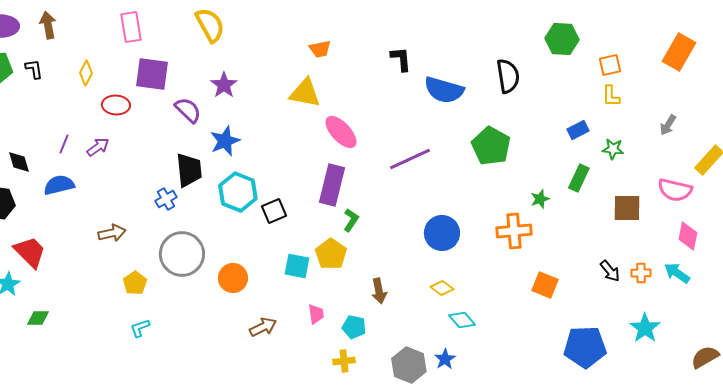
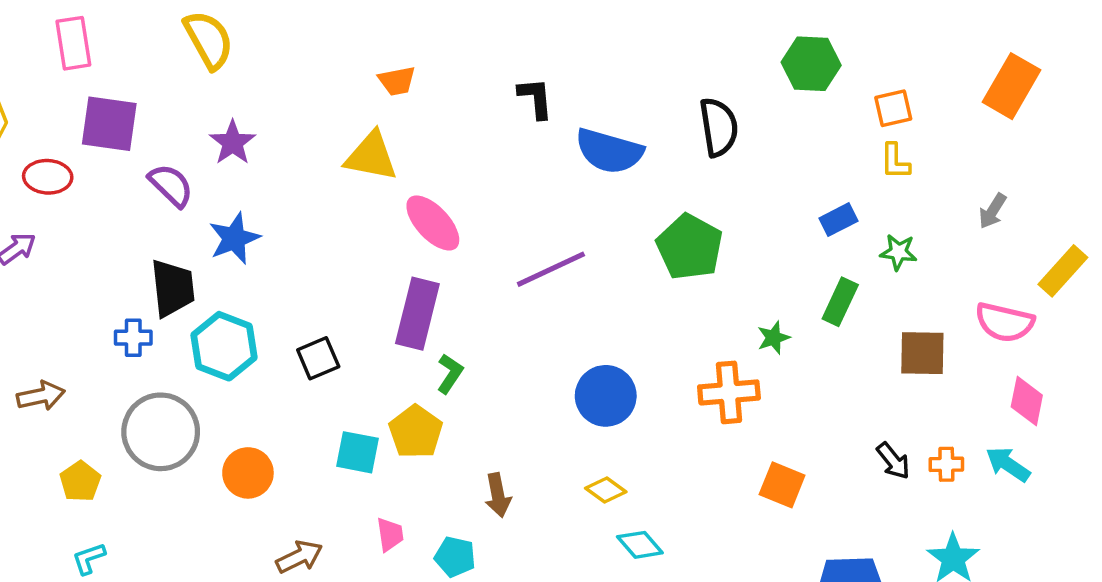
cyan hexagon: (238, 192) -> (224, 346), moved
blue cross: (166, 199) -> (133, 338), turned 30

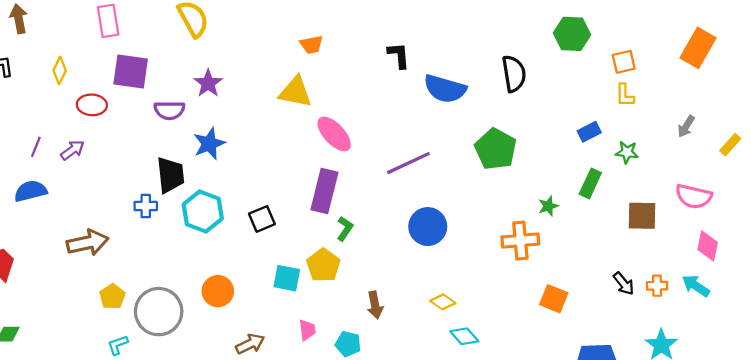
purple semicircle: (171, 185) -> (169, 110), turned 136
yellow rectangle: (1063, 271) -> (730, 145), moved, size x0.7
brown arrow: (41, 396) -> (88, 243), size x1.4
blue circle: (606, 396) -> (428, 227), moved
gray circle: (161, 432) -> (159, 312), moved

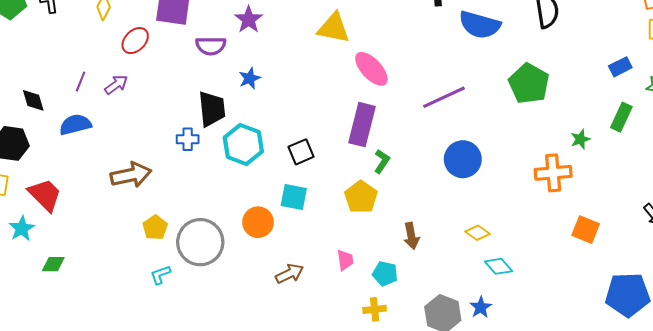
red ellipse: (92, 105) -> (135, 41), turned -48
blue star: (209, 144) -> (250, 78), size x0.7
cyan square: (287, 278) -> (294, 197), moved

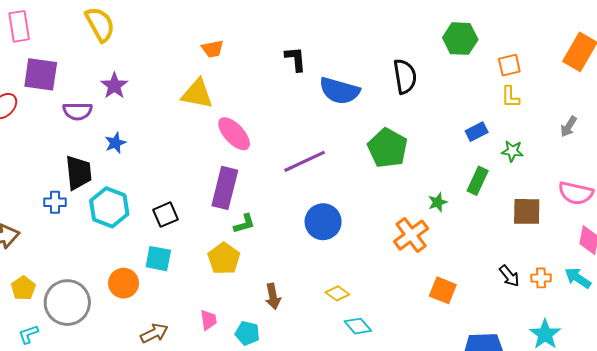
green L-shape: (382, 161) -> (244, 224), turned 40
orange cross: (553, 173) -> (411, 235), turned -32

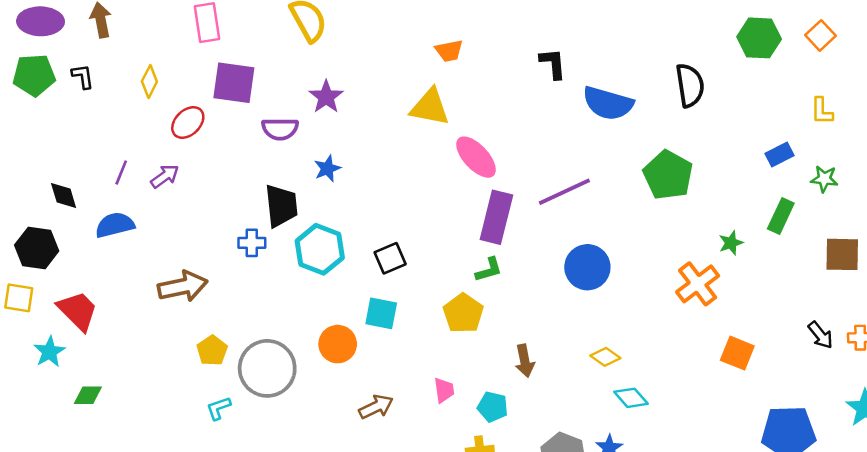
orange square: (509, 65) -> (821, 35), moved, turned -30
purple rectangle: (225, 188) -> (496, 217), moved

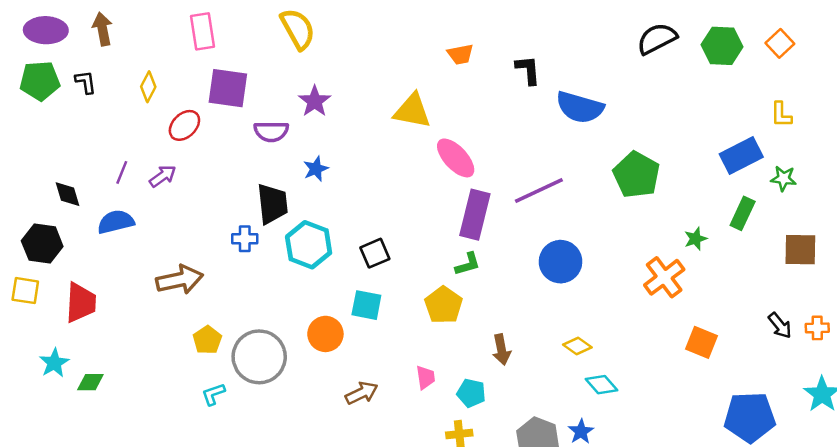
orange trapezoid: (449, 51) -> (460, 54), moved
black semicircle: (690, 85) -> (657, 39), moved, turned -108
blue rectangle: (780, 155) -> (741, 156), size x1.6
red trapezoid: (78, 311) -> (81, 303), turned 48
cyan star: (49, 352) -> (54, 363), moved

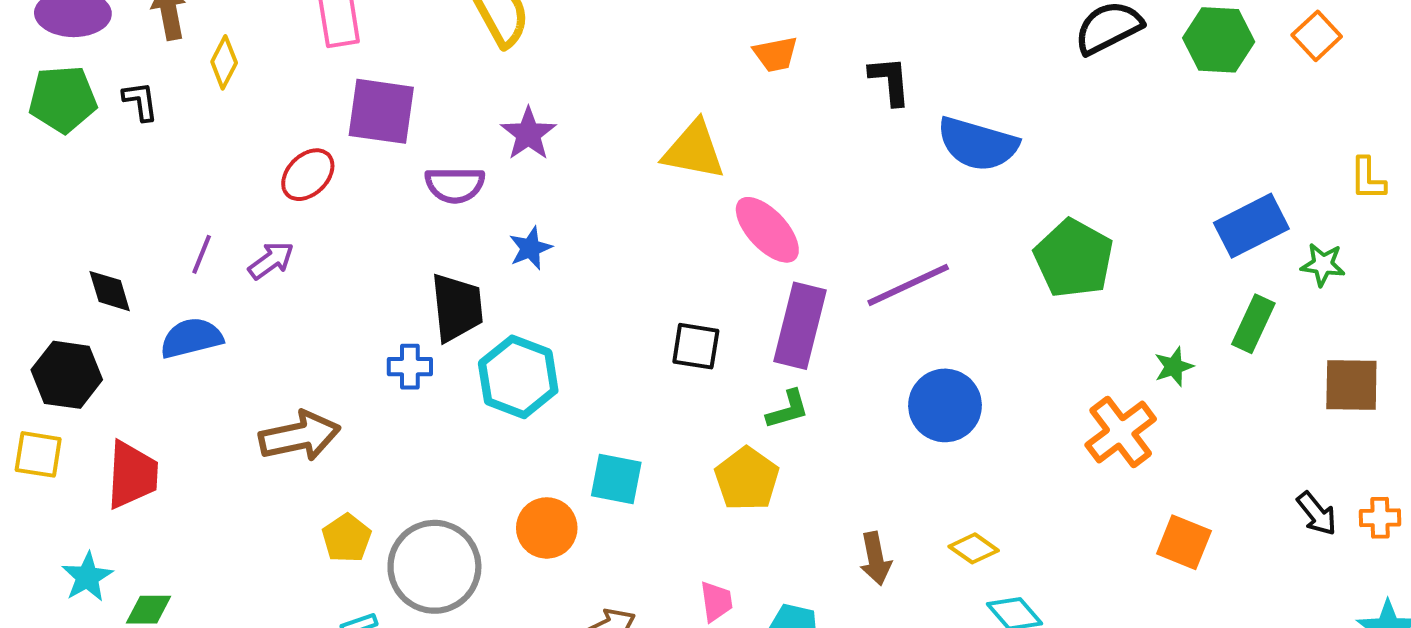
yellow diamond: (148, 87) -> (224, 62), moved
yellow L-shape: (781, 115) -> (1368, 179), moved
black square: (375, 253) -> (696, 346), moved, turned 32
brown arrow: (501, 350) -> (876, 559), moved

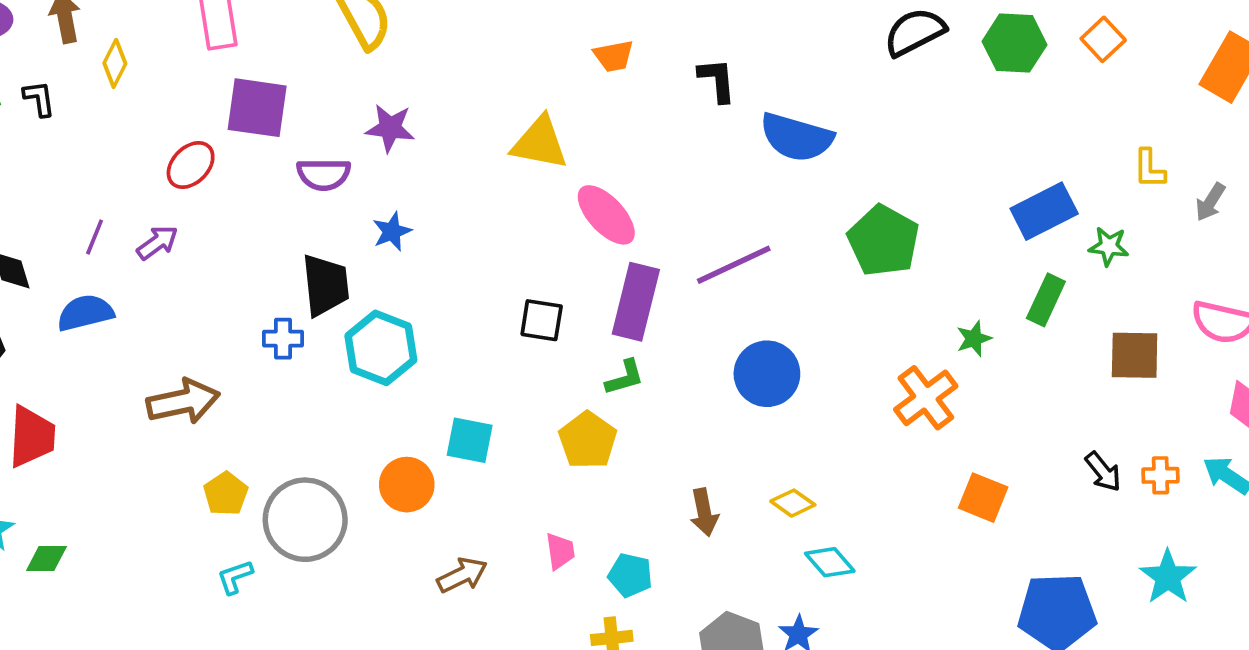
purple star: (528, 134) -> (390, 128), turned -30

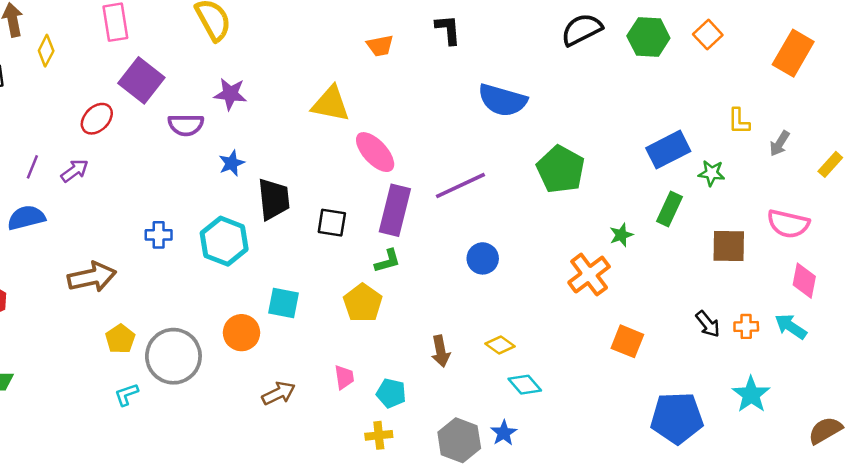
black L-shape: (717, 80) -> (448, 30), moved
purple square: (257, 108) -> (141, 80), turned 30
black trapezoid: (325, 285) -> (274, 199), moved
blue circle: (767, 374) -> (483, 258), size x0.7

